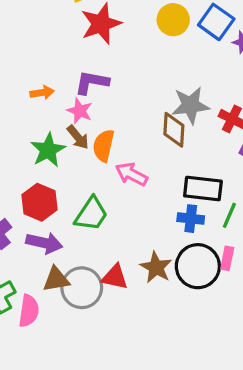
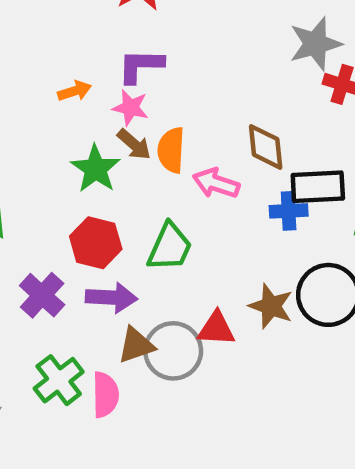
gray star: (190, 105) -> (315, 44), moved
brown diamond: (174, 130) -> (266, 147), moved
blue cross: (191, 219) -> (289, 211), moved

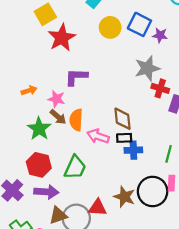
purple L-shape: (141, 66) -> (76, 77), moved
black rectangle: (318, 187) -> (124, 138), moved, size x0.6

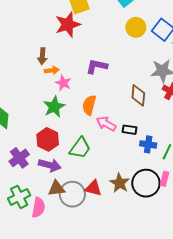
red star: (62, 38) -> (68, 25), moved
pink star: (56, 99) -> (63, 83), moved
brown arrow: (58, 117) -> (42, 56), moved, turned 42
brown diamond: (123, 119) -> (138, 95), moved
blue cross: (133, 150) -> (148, 144), moved

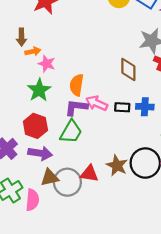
purple L-shape: (97, 66) -> (76, 107), moved
blue cross: (148, 144) -> (145, 107), moved

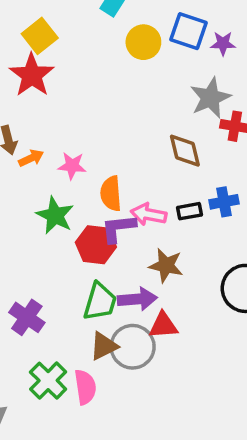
pink star: (47, 64) -> (72, 166), moved
red hexagon: (35, 126) -> (96, 245), moved
green trapezoid: (71, 132) -> (100, 302), moved
purple arrow: (40, 153) -> (137, 299), moved
brown star: (117, 165) -> (166, 266), moved

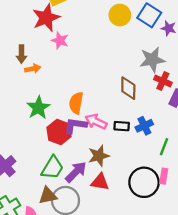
pink star: (72, 166) -> (60, 40), moved
blue cross: (224, 202) -> (144, 126), turned -30
brown star: (166, 266) -> (99, 156), turned 30
purple arrow: (137, 299) -> (76, 172), turned -55
red triangle: (163, 325) -> (100, 182), moved

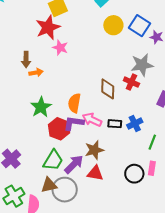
red cross: (163, 81) -> (131, 82), moved
brown diamond: (128, 88) -> (108, 89), moved
black circle: (144, 182) -> (134, 174), size x0.7

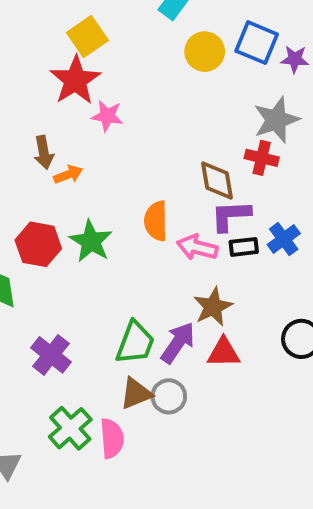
purple L-shape: (74, 123) -> (231, 216), moved
red hexagon: (59, 129) -> (38, 244), moved
gray circle: (65, 190) -> (169, 396), size x0.7

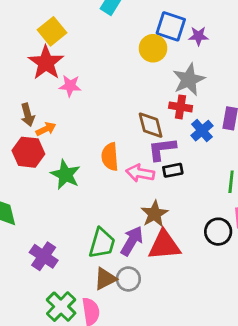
yellow circle: (205, 52) -> (153, 48), moved
blue cross: (284, 239) -> (202, 131), moved
red hexagon: (38, 244) -> (28, 152), moved
red triangle: (223, 353) -> (164, 245), size x1.4

